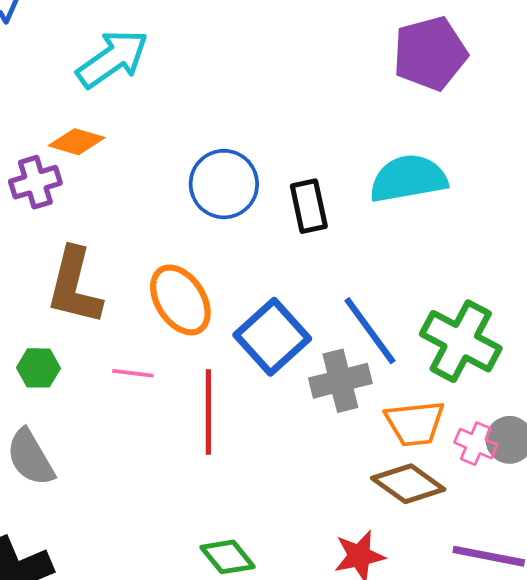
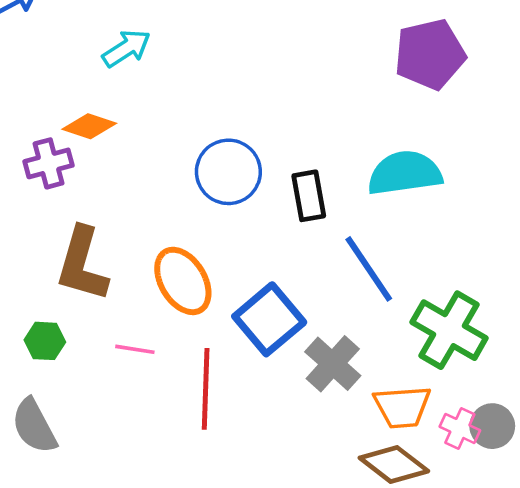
cyan arrow: (113, 59) -> (126, 48), size x0.7
blue line: (370, 331) -> (369, 269), moved
gray cross: (340, 381) -> (333, 364), turned -36

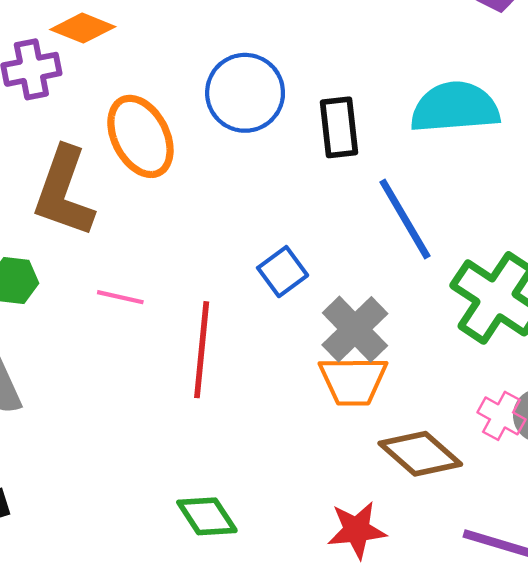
orange ellipse: (183, 281) -> (140, 136), moved
blue square: (269, 319) -> (283, 272), size x0.6
orange trapezoid: (402, 407) -> (353, 381), moved

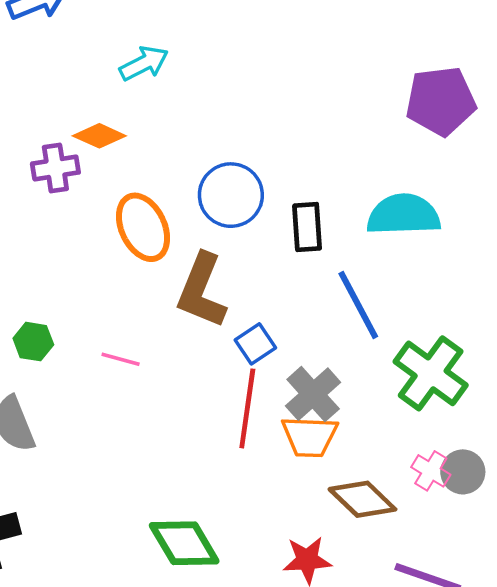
brown L-shape: (64, 192) -> (202, 291), moved
red line: (202, 350) -> (247, 408), moved
green diamond: (207, 516) -> (184, 543), size x1.4

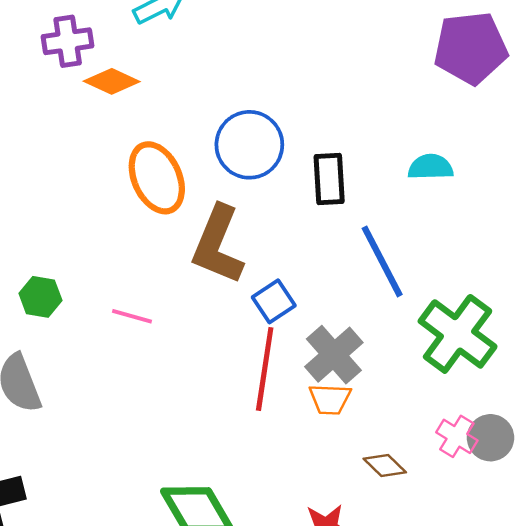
purple cross: (55, 168) -> (68, 41), moved
cyan semicircle: (404, 215) -> (431, 167), size x0.6
orange trapezoid: (310, 437) -> (330, 399), size x0.7
brown diamond: (362, 499) -> (385, 465), size x0.6

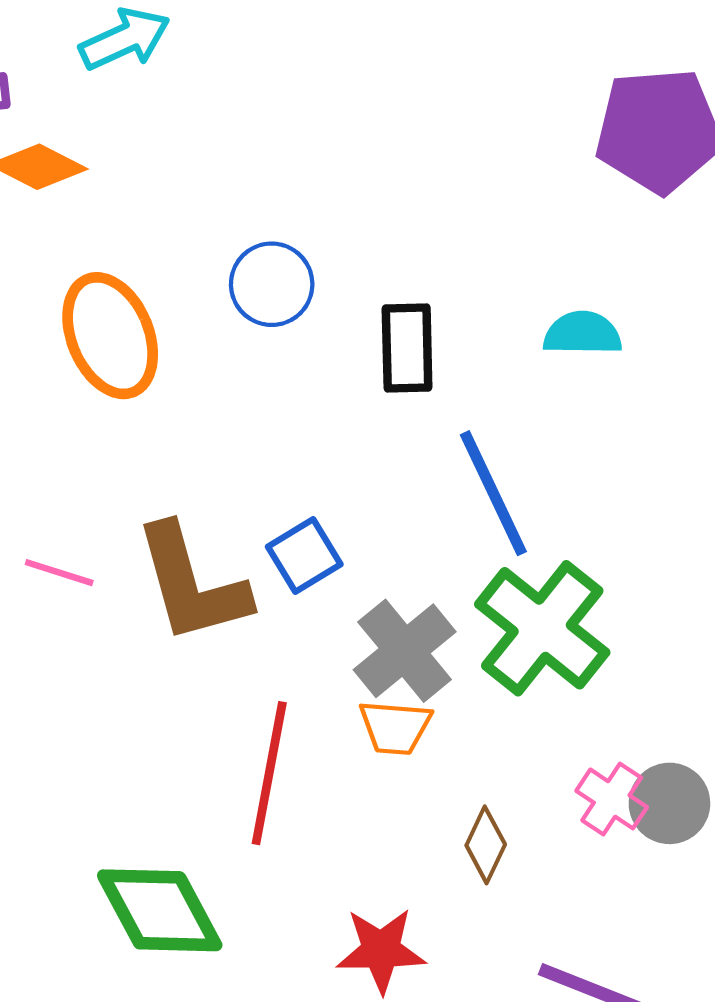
blue circle: (249, 145) -> (272, 284), size x0.7
brown L-shape: (218, 245) -> (192, 584), moved, turned -40
green cross: (458, 334) -> (542, 628), moved
red line: (265, 369) -> (269, 773), moved
brown diamond: (385, 465) -> (486, 845), turned 69

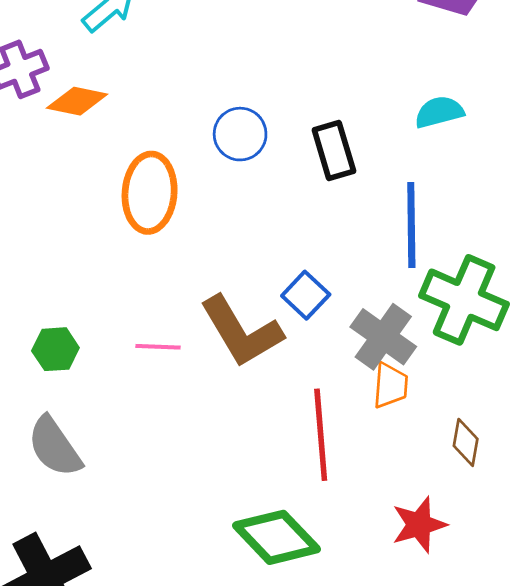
orange ellipse: (110, 336) -> (150, 193), turned 42
blue line: (493, 493) -> (411, 225), turned 40
orange trapezoid: (395, 727) -> (390, 385), turned -75

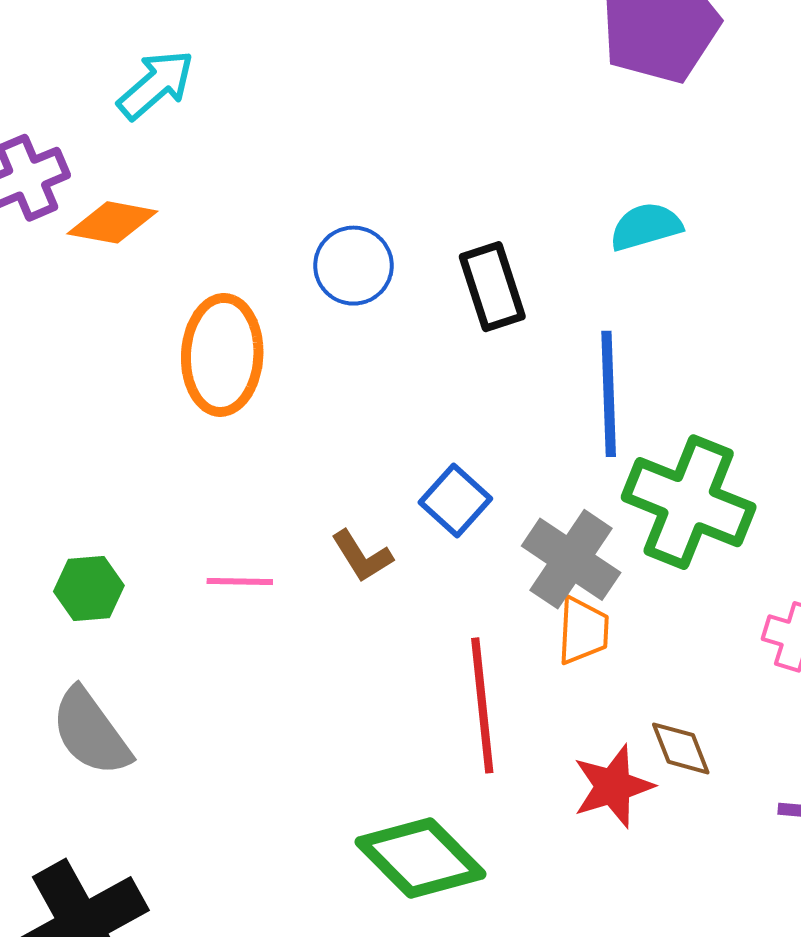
brown L-shape: (241, 332) -> (362, 556), size x0.5
brown diamond: (466, 442) -> (681, 748), moved, turned -30
red star: (419, 525) -> (613, 786), moved

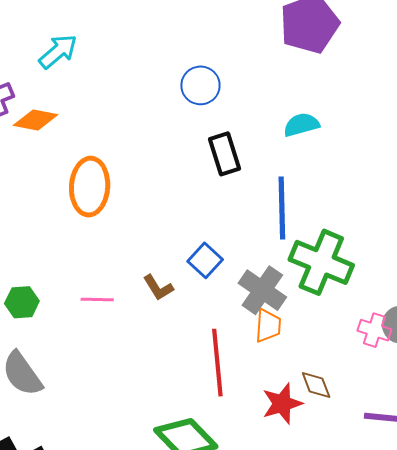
blue circle: (353, 266) -> (200, 85), moved

